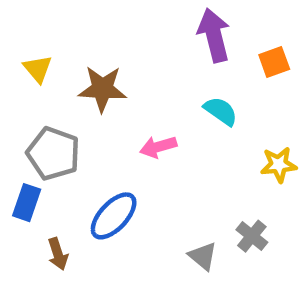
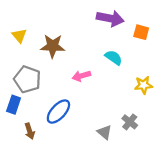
purple arrow: (214, 35) -> (110, 18), turned 115
orange square: (274, 62) -> (141, 32), turned 35

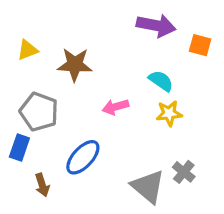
yellow triangle: (19, 36) -> (28, 50), turned 49
yellow star: (144, 85) -> (169, 113), moved
gray triangle: (104, 132) -> (148, 187), size x1.6

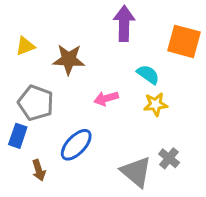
purple arrow: (156, 26) -> (124, 23), moved, turned -100
orange square: (200, 45) -> (184, 41), size x1.6

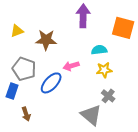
cyan semicircle: (148, 74) -> (99, 50), turned -42
blue ellipse: (76, 145) -> (51, 83), moved
gray cross: (169, 158) -> (108, 96), moved

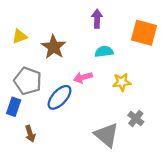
purple arrow: (83, 16) -> (97, 19), size x0.7
brown star: (46, 40) -> (54, 47), turned 30
cyan semicircle: (99, 50) -> (104, 52), moved
gray cross: (108, 96) -> (136, 118), moved

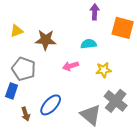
purple arrow: (97, 19) -> (95, 12), moved
brown star: (54, 47) -> (46, 40), turned -30
blue ellipse: (59, 97) -> (51, 105), moved
gray cross: (136, 118) -> (116, 101), size x1.6

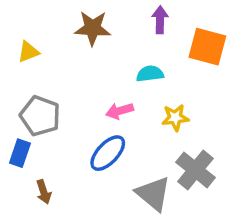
brown star: (46, 40) -> (93, 28), moved
blue ellipse: (51, 105) -> (108, 153), moved

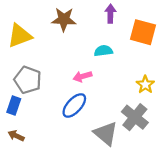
yellow triangle: (28, 52) -> (20, 36), size x1.6
yellow star: (175, 118) -> (145, 85), moved, turned -30
brown arrow: (44, 192) -> (16, 136), moved, turned 133

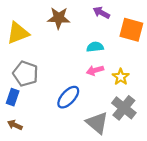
purple arrow: (110, 14) -> (101, 13), turned -63
pink arrow: (82, 76) -> (95, 70), moved
yellow star: (145, 85) -> (121, 77), moved

